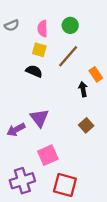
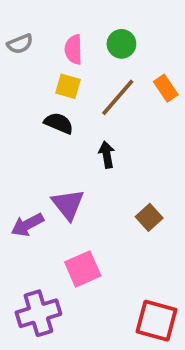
orange rectangle: (96, 74) -> (166, 88), moved
black arrow: (83, 89) -> (107, 155), moved
red square: (65, 185) -> (157, 321), moved

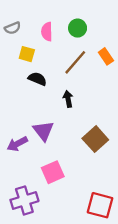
yellow square: (68, 86) -> (27, 54), moved
brown square: (149, 217) -> (95, 139), size x1.5

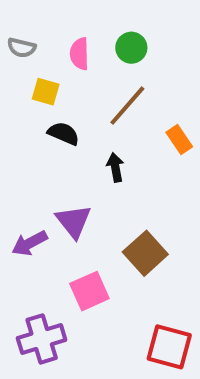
gray semicircle: (13, 28) -> (22, 48), turned 35
orange rectangle: (106, 56) -> (179, 139), moved
brown square: (95, 139) -> (145, 253), moved

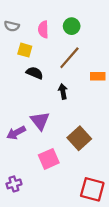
orange rectangle: (179, 139) -> (98, 76), turned -56
purple cross: (42, 339) -> (14, 184), moved, size x0.6

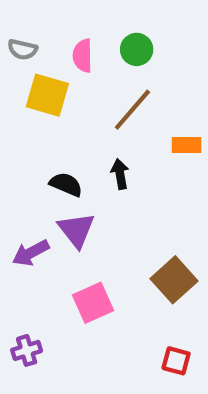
yellow square: (25, 50) -> (47, 95), size x1.5
black semicircle: (35, 73) -> (66, 184), moved
brown square: (79, 138) -> (174, 280), moved
red square: (92, 189) -> (176, 361), size x0.6

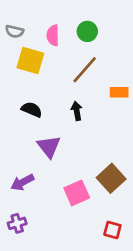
black semicircle: (66, 184) -> (32, 110), moved
purple arrow: (31, 253) -> (22, 182), moved
pink square: (93, 303) -> (77, 193), moved

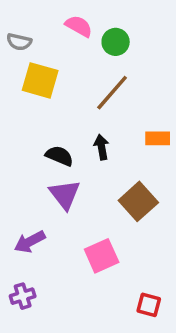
pink semicircle: (53, 35) -> (79, 26), moved, turned 120
orange rectangle: (119, 92) -> (158, 138), moved
black semicircle: (32, 110) -> (59, 156), moved
brown square: (111, 178) -> (138, 201), moved

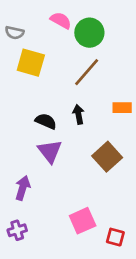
green circle: (116, 42) -> (89, 33), size x1.4
purple arrow: (30, 242) -> (23, 188), turned 135
pink square: (102, 256) -> (83, 221), moved

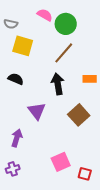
black arrow: (79, 114) -> (58, 84), size x1.5
black semicircle: (46, 121) -> (16, 79), moved

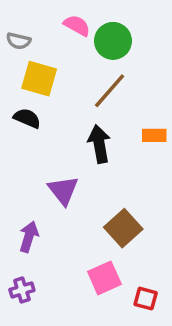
black semicircle: (16, 79) -> (27, 118), moved
brown square: (79, 115) -> (123, 228), moved

